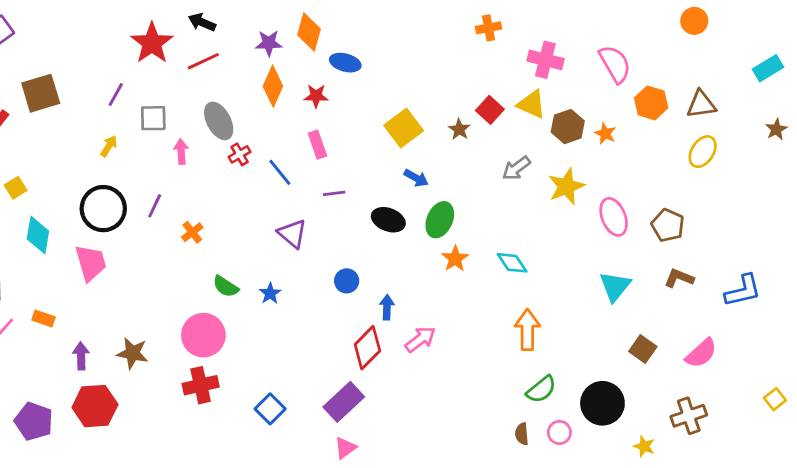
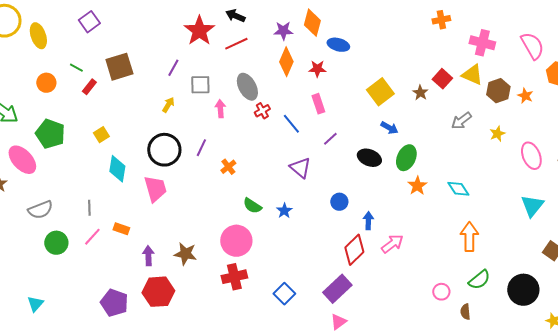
yellow star: (566, 186) -> (497, 134), size x0.6
purple line: (334, 193) -> (330, 139), turned -35
pink circle: (559, 432) -> (441, 292), moved

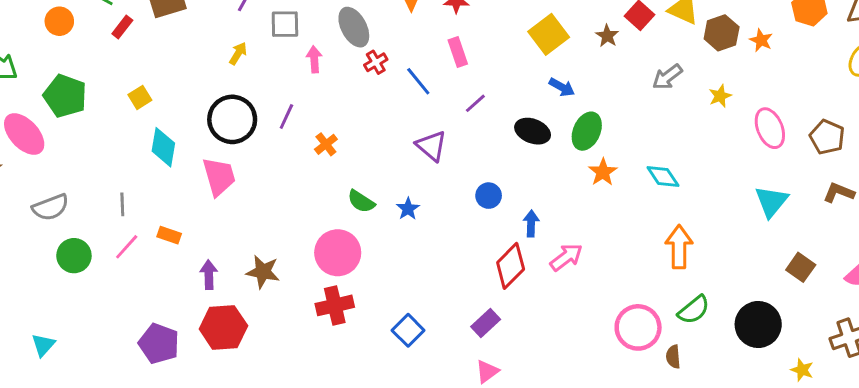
purple rectangle: (337, 289) -> (486, 323), size x0.7
pink circle: (441, 292) -> (638, 327), size x1.8

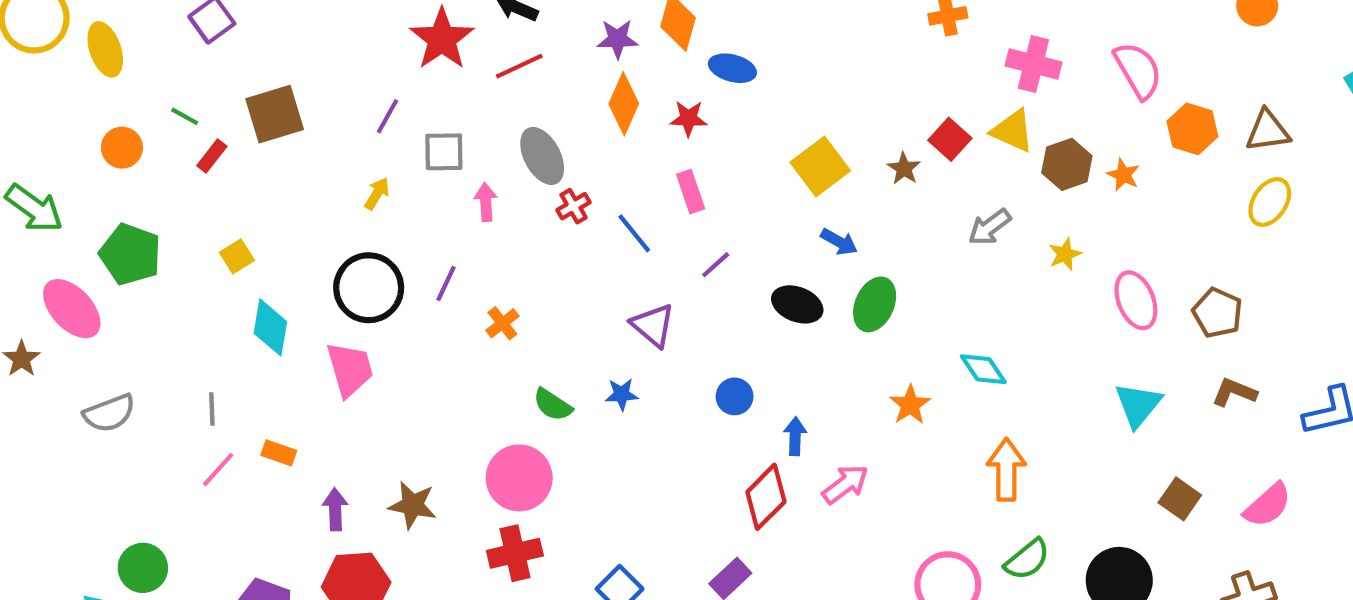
orange star: (603, 172) -> (910, 405), moved
blue star: (408, 209) -> (622, 394), moved, turned 30
green circle: (74, 256) -> (143, 568), moved

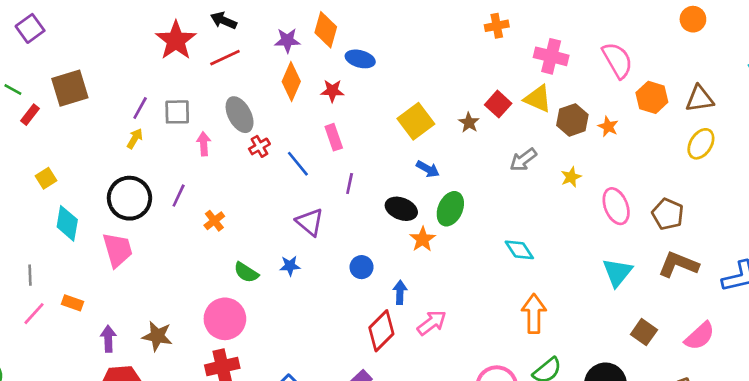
purple line: (387, 116) -> (140, 108), moved
purple line: (716, 265) -> (350, 184), turned -36
brown L-shape: (1234, 392) -> (678, 264), size x1.4
orange star: (910, 405) -> (422, 239), moved

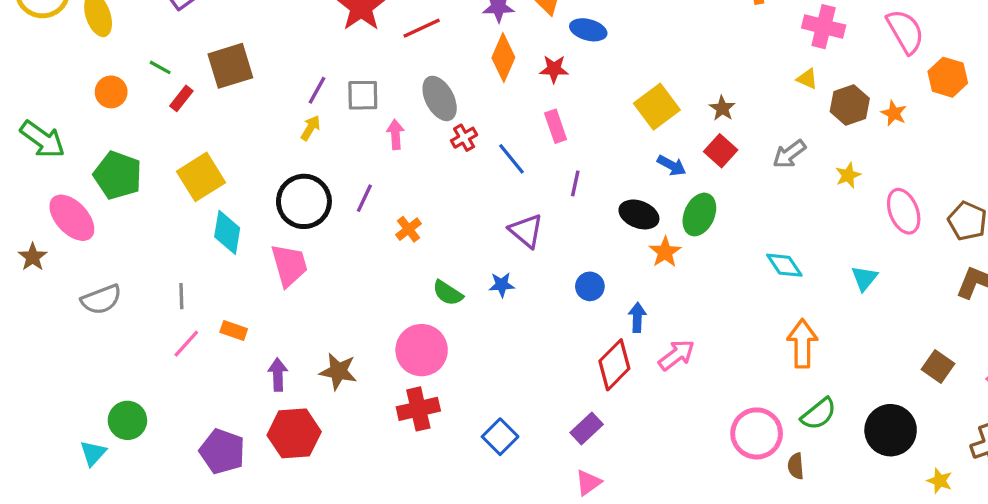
yellow triangle: (538, 99) -> (807, 79), size x0.6
red square: (498, 104) -> (721, 151), moved
yellow square: (46, 178) -> (201, 177), size x1.8
cyan triangle: (617, 272) -> (864, 278), moved, size x0.7

